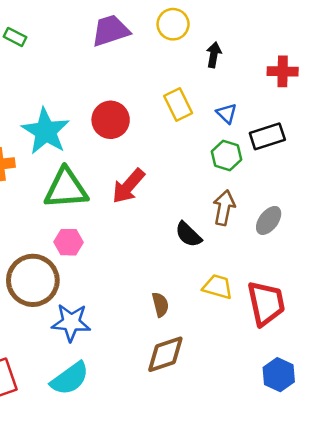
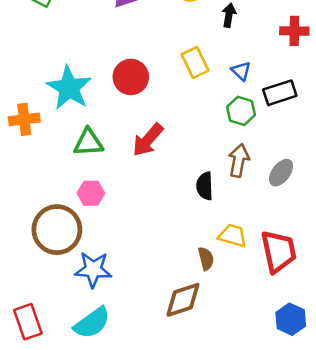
green triangle: (66, 189) -> (88, 142), size x0.7
black semicircle: (188, 234) -> (205, 186), turned 44
brown semicircle: (160, 305) -> (206, 259), moved

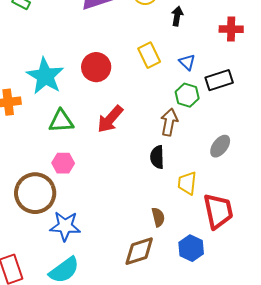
brown arrow: (239, 161) -> (169, 122), moved
yellow trapezoid: (233, 236) -> (187, 183), moved, turned -100
blue hexagon: (291, 319) -> (191, 248), moved

